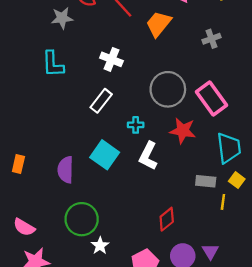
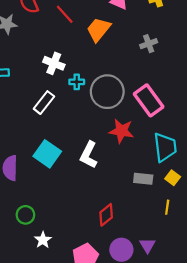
cyan cross: (136, 125) -> (77, 82), moved
yellow line: (223, 202) -> (167, 207), moved
green circle: (82, 219) -> (25, 215), size x0.6

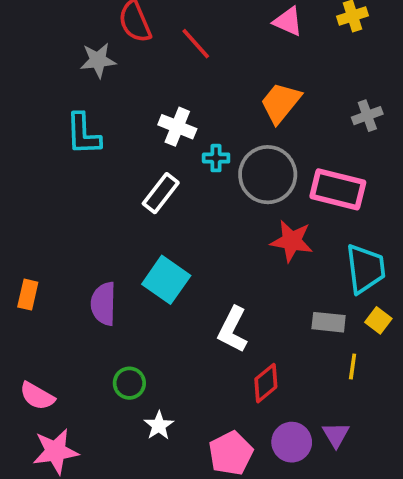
orange trapezoid: (98, 30) -> (281, 103), moved
gray cross: (149, 44) -> (367, 116), moved
pink rectangle: (149, 100) -> (338, 189), turned -40
white L-shape: (89, 155) -> (233, 330), moved
yellow line: (167, 207) -> (353, 366), moved

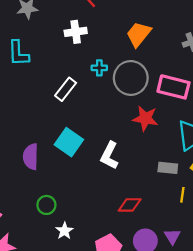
white cross: (177, 127) -> (76, 32), moved, turned -30
white L-shape: (233, 330) -> (109, 156), moved
red diamond: (266, 383) -> (130, 205), turned 40

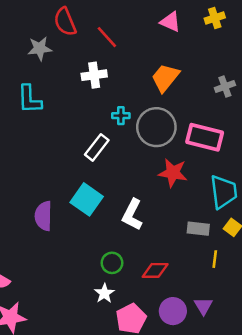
white rectangle: (66, 89) -> (97, 147), moved
green circle: (46, 205) -> (112, 263), moved
white star: (64, 231) -> (104, 293), moved

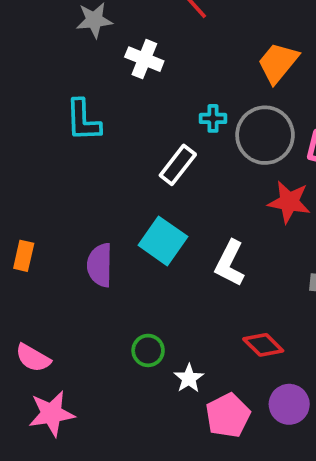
white cross: (94, 75) -> (144, 59), moved, turned 30
cyan L-shape: (30, 99) -> (83, 120), moved
green circle: (112, 263) -> (148, 350), moved
red diamond: (155, 270) -> (263, 345), turned 44

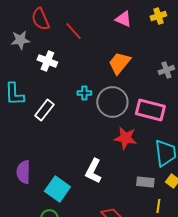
white rectangle: (178, 165) -> (44, 110), moved
cyan square: (163, 241) -> (57, 189), moved

